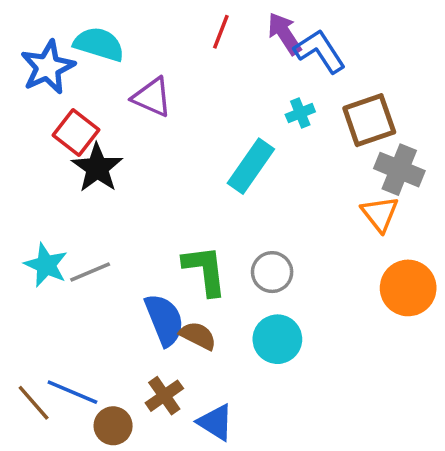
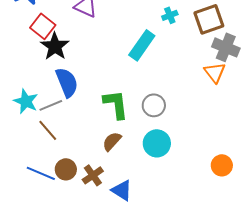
orange circle: (408, 288) -> (222, 165), moved, size x0.7
blue semicircle: (164, 320) -> (67, 82), moved
brown semicircle: (198, 336) -> (112, 141), turned -75
brown line: (34, 403) -> (48, 130), moved
brown circle: (113, 426) -> (66, 169), moved

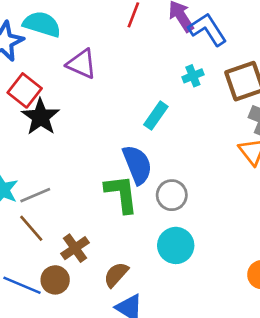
cyan rectangle: (142, 45) -> (156, 116), size x0.7
blue semicircle: (67, 82) -> (137, 165), moved
brown semicircle: (112, 141) -> (116, 275), moved
brown cross: (93, 175) -> (75, 248), moved

